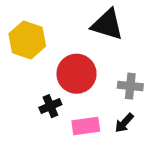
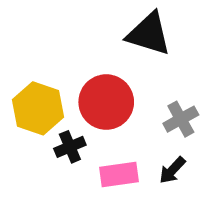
yellow hexagon: (27, 40) -> (38, 108), moved
gray cross: (130, 86) -> (181, 119), turned -35

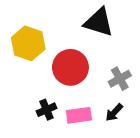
yellow hexagon: (38, 108) -> (28, 43), moved
black cross: (70, 147) -> (47, 110), moved

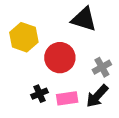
black arrow: (114, 112) -> (97, 96), size x1.5

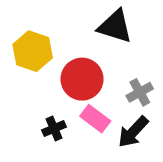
pink rectangle: (67, 98) -> (95, 119), moved, turned 45

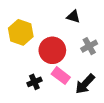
black triangle: (115, 26) -> (73, 17), size x0.6
gray cross: (140, 92) -> (89, 46), moved

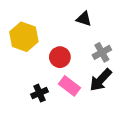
red circle: (52, 50) -> (60, 57), size x0.7
black arrow: (85, 84) -> (101, 80), moved

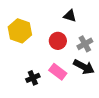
red circle: (60, 57) -> (58, 41), moved
black arrow: (101, 80) -> (84, 67), turned -105

